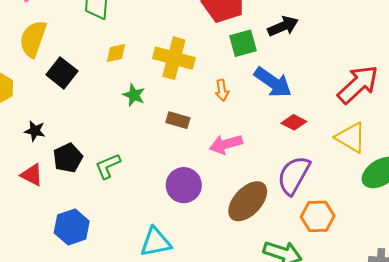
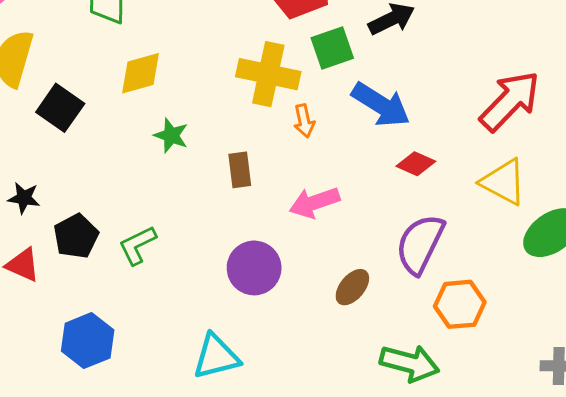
yellow diamond: (116, 53) -> (141, 73), size x1.4
yellow cross: (174, 58) -> (268, 74), moved
brown rectangle: (178, 120) -> (240, 170), turned 70
brown ellipse: (248, 201) -> (352, 287), size x0.6

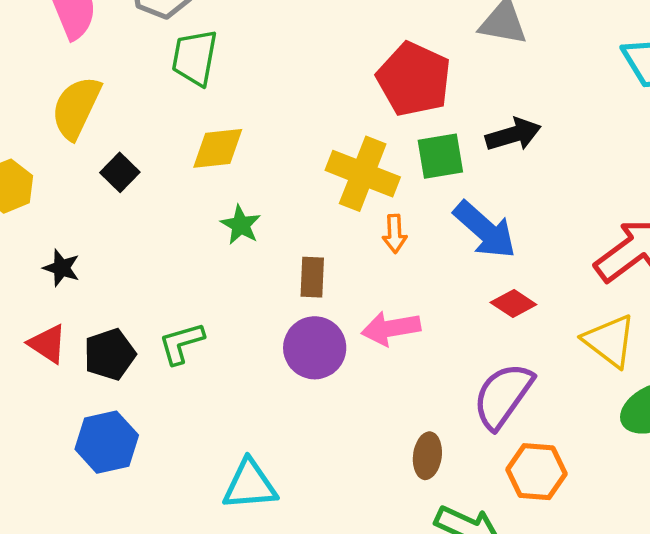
black square: (60, 108) -> (120, 172), size x0.7
black pentagon: (76, 236) -> (110, 354), moved
purple circle: (254, 268) -> (315, 348), moved
brown ellipse: (352, 287) -> (427, 456), moved, turned -42

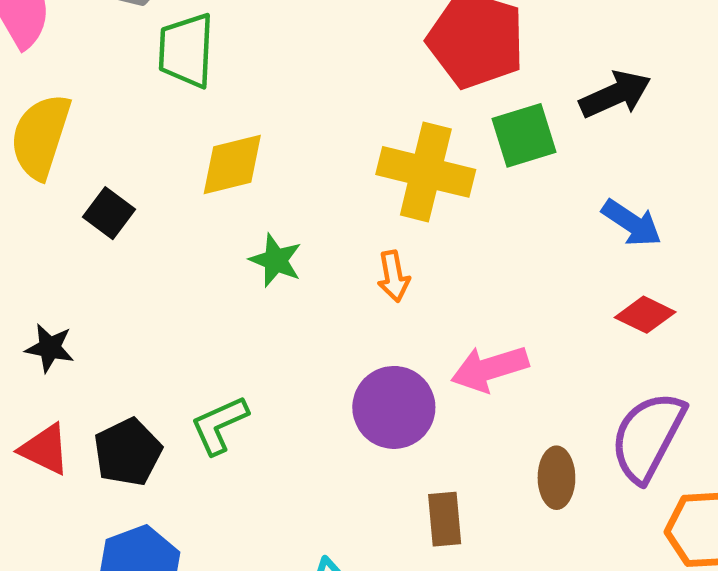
blue arrow: (485, 230) -> (632, 223), moved, size x0.7
orange arrow: (395, 234) -> (393, 276), moved
brown rectangle: (312, 277) -> (445, 519), moved
brown ellipse: (427, 456) -> (556, 478), moved

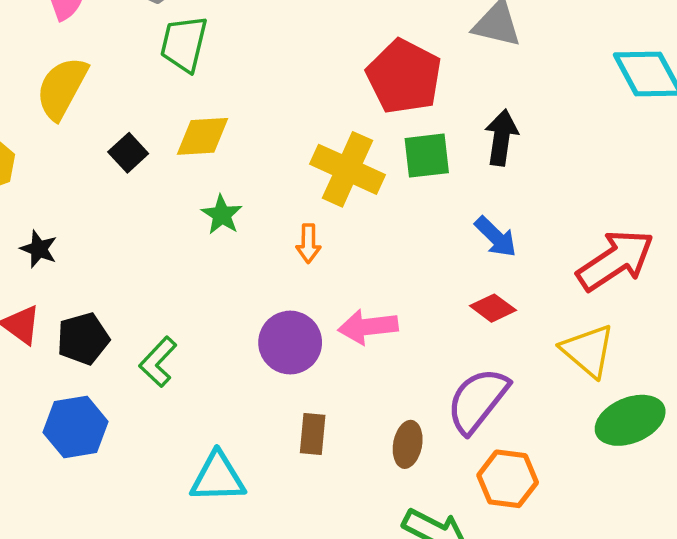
black arrow: (615, 94) -> (501, 137), turned -68
black square: (109, 213) -> (128, 153), moved
green L-shape: (219, 425) -> (158, 362), moved, turned -33
brown ellipse: (556, 478) -> (408, 444), moved

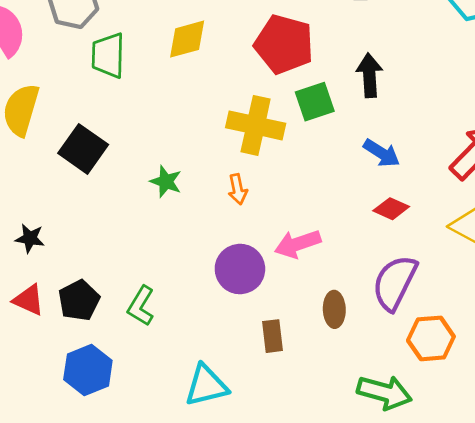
yellow diamond: (202, 136) -> (187, 39), moved
black square: (128, 153) -> (83, 149), size x1.6
brown ellipse: (408, 444) -> (334, 309), moved

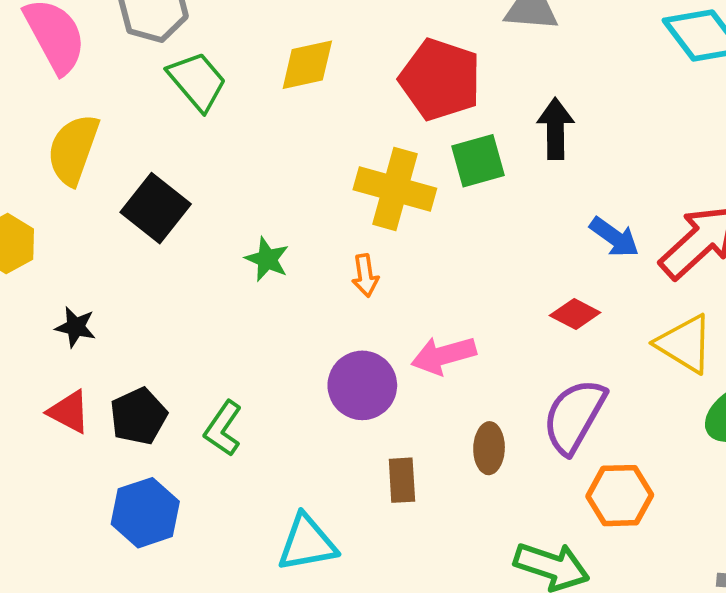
green trapezoid: (108, 55) -> (197, 81), turned 135
blue arrow: (382, 153) -> (614, 237), moved

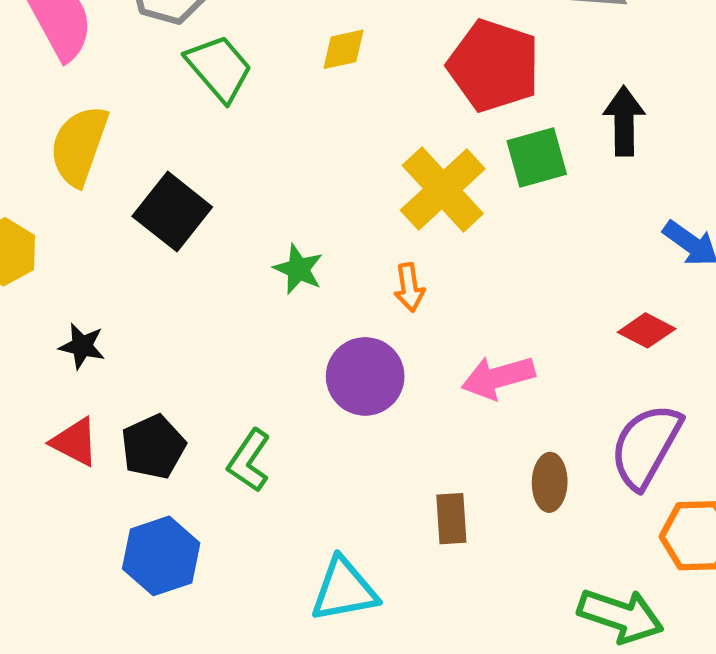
yellow diamond: (307, 65) -> (343, 49), size x0.7
yellow cross: (395, 189) -> (443, 190), turned 32
purple circle: (362, 385) -> (365, 376), moved

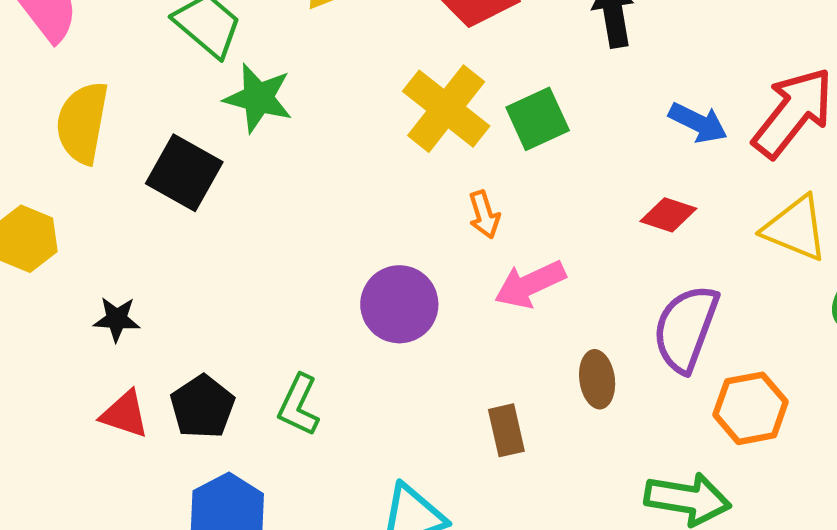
green square: (537, 157) -> (538, 119), moved
green star: (298, 269) -> (258, 98), moved, size x1.4
orange arrow: (409, 287) -> (484, 215), moved

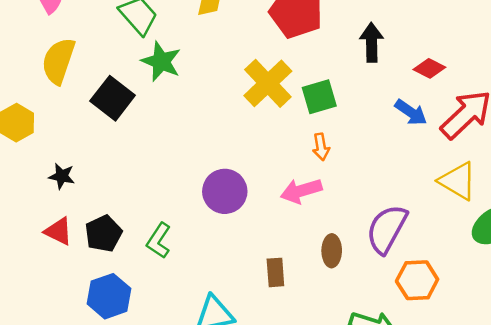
orange arrow: (484, 215) -> (321, 147), moved
red diamond: (668, 215) -> (429, 68), moved

